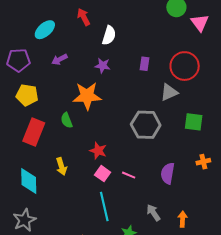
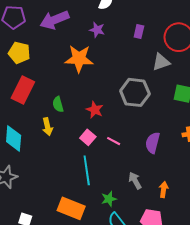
purple arrow: (59, 59) -> (55, 20), size x1.8
green semicircle: (67, 120) -> (58, 104), moved
red star: (98, 151) -> (95, 110), moved

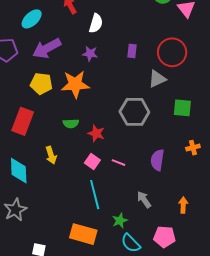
yellow pentagon: (19, 53) -> (41, 84), moved
green semicircle: (58, 104) -> (71, 123), moved, turned -70
orange arrow: (164, 190) -> (183, 205), moved

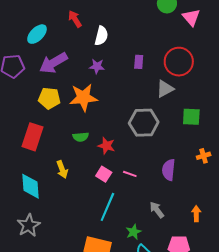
cyan line: (95, 195) -> (107, 207), turned 40

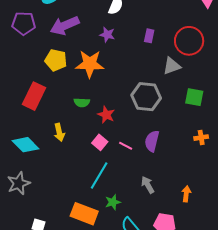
purple semicircle: (169, 170) -> (152, 141), moved
cyan diamond: (30, 186) -> (26, 145), turned -48
green star: (134, 232) -> (113, 202), moved

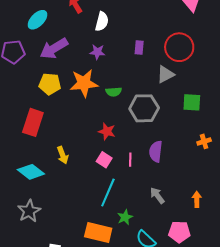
green semicircle: (82, 102) -> (114, 92), moved
pink line: (126, 146) -> (130, 160), turned 72

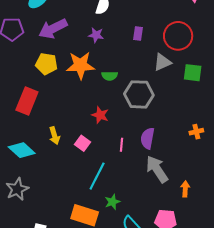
green square: (192, 102) -> (193, 73), moved
pink square: (104, 160) -> (83, 143), moved
gray arrow: (157, 196) -> (157, 169), moved, size x1.6

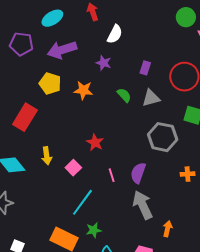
gray triangle: (162, 62) -> (151, 98), moved
orange star: (80, 65) -> (83, 90), size x0.7
green semicircle: (110, 76) -> (124, 95), moved, turned -140
gray hexagon: (139, 94) -> (163, 137), moved
pink line: (122, 145) -> (112, 175), turned -32

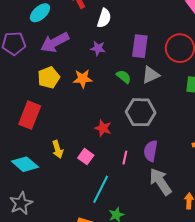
purple rectangle: (145, 68) -> (140, 46), size x1.6
yellow pentagon: (50, 83) -> (49, 78), turned -30
gray hexagon: (163, 137) -> (141, 112), moved
pink line: (112, 175) -> (125, 158), turned 40

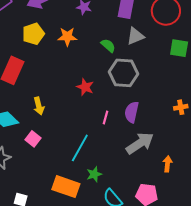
green semicircle: (124, 77) -> (108, 46), moved
pink square: (86, 157) -> (33, 139), moved
gray arrow: (160, 182) -> (140, 143), turned 88

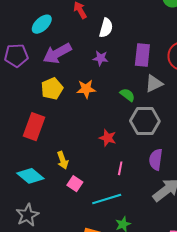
pink line: (105, 117) -> (120, 168), moved
pink square: (33, 139) -> (75, 184), moved
cyan line: (80, 148) -> (107, 199), turned 48

